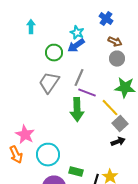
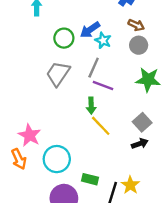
cyan star: (77, 33) -> (103, 40), moved
yellow line: (110, 108) -> (101, 126), moved
green arrow: (77, 110) -> (91, 106), size x0.6

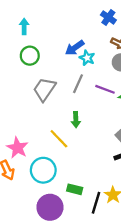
green circle: (64, 38) -> (30, 56), moved
purple line: (103, 86) -> (105, 89), moved
yellow line: (101, 126) -> (59, 139), moved

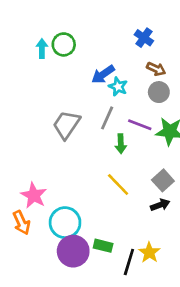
green circle: (30, 56) -> (64, 44), moved
green arrow: (76, 120) -> (121, 144), moved
yellow line: (59, 139) -> (118, 185), moved
purple circle: (50, 207) -> (73, 251), moved

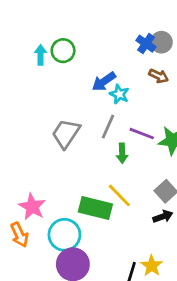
gray circle: (159, 92) -> (161, 42), moved
green rectangle: (103, 246) -> (95, 208), moved, size x1.6

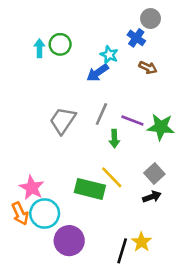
gray circle: (161, 42) -> (151, 19), moved
cyan star: (119, 94) -> (109, 55), moved
cyan circle: (64, 235) -> (45, 214), moved

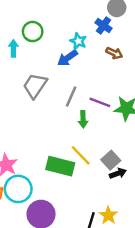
cyan arrow: (39, 48) -> (13, 48), moved
gray trapezoid: (63, 121) -> (35, 86), moved
gray square: (154, 173) -> (111, 160), moved

